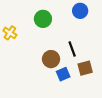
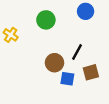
black line: (72, 49) -> (77, 52), turned 49
blue square: (63, 74) -> (67, 79), turned 32

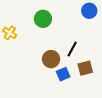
blue circle: (86, 11) -> (89, 11), moved
blue square: (67, 79) -> (63, 74), turned -32

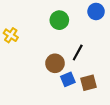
green circle: (43, 19) -> (59, 20), moved
brown square: (85, 68) -> (88, 83), moved

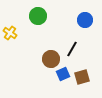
blue circle: (96, 11) -> (85, 20), moved
green circle: (59, 20) -> (38, 16), moved

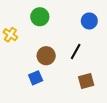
brown circle: (51, 59) -> (46, 56), moved
blue square: (63, 74) -> (36, 78), moved

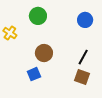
black line: (76, 52) -> (83, 57), moved
brown square: (86, 81) -> (82, 77), turned 35

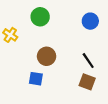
black line: (83, 57) -> (88, 61), turned -63
blue square: (34, 74) -> (36, 79), turned 32

